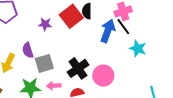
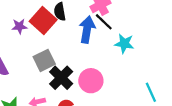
purple star: (45, 24) -> (19, 26), moved
gray square: (44, 63) -> (44, 60), moved

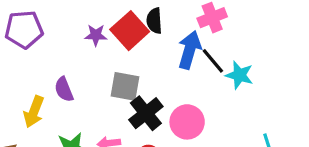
black line: (104, 22) -> (213, 61), moved
gray square: (44, 60) -> (125, 86), turned 30

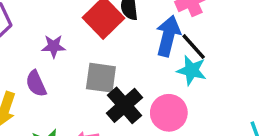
purple star: (96, 35) -> (54, 46), moved
cyan star: (239, 75) -> (192, 70), moved

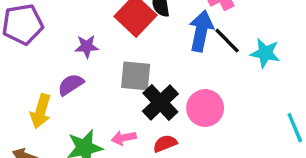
cyan star: (192, 70) -> (265, 53), moved
purple semicircle: (36, 84) -> (71, 85), turned 84

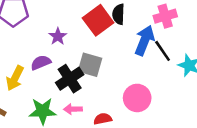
purple star: (87, 46) -> (58, 36), turned 30
black cross: (160, 102) -> (70, 79), moved

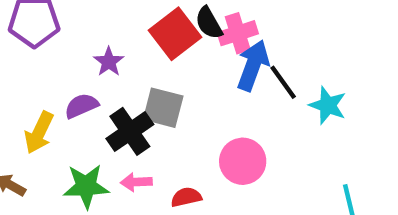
black semicircle: (119, 14) -> (209, 23), turned -30
pink cross: (165, 16) -> (238, 33), moved

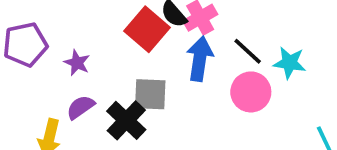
purple star: (109, 62) -> (77, 63), moved
blue arrow: (253, 65) -> (200, 59), moved
pink circle: (243, 161) -> (251, 92), moved

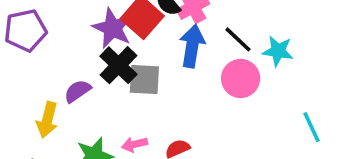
purple star: (77, 63) -> (112, 28), moved, size x1.6
black cross: (126, 120) -> (119, 65), moved

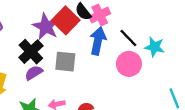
black cross: (119, 65) -> (31, 52), moved
purple semicircle: (77, 91) -> (34, 73), moved

